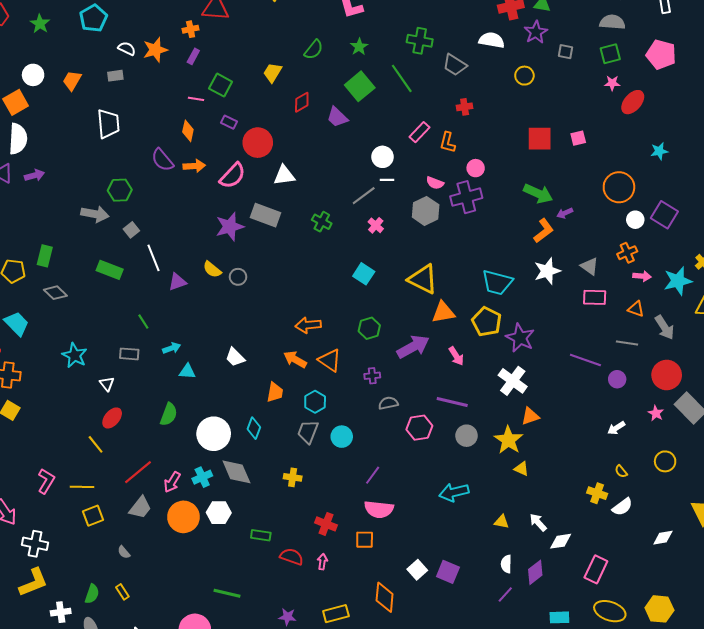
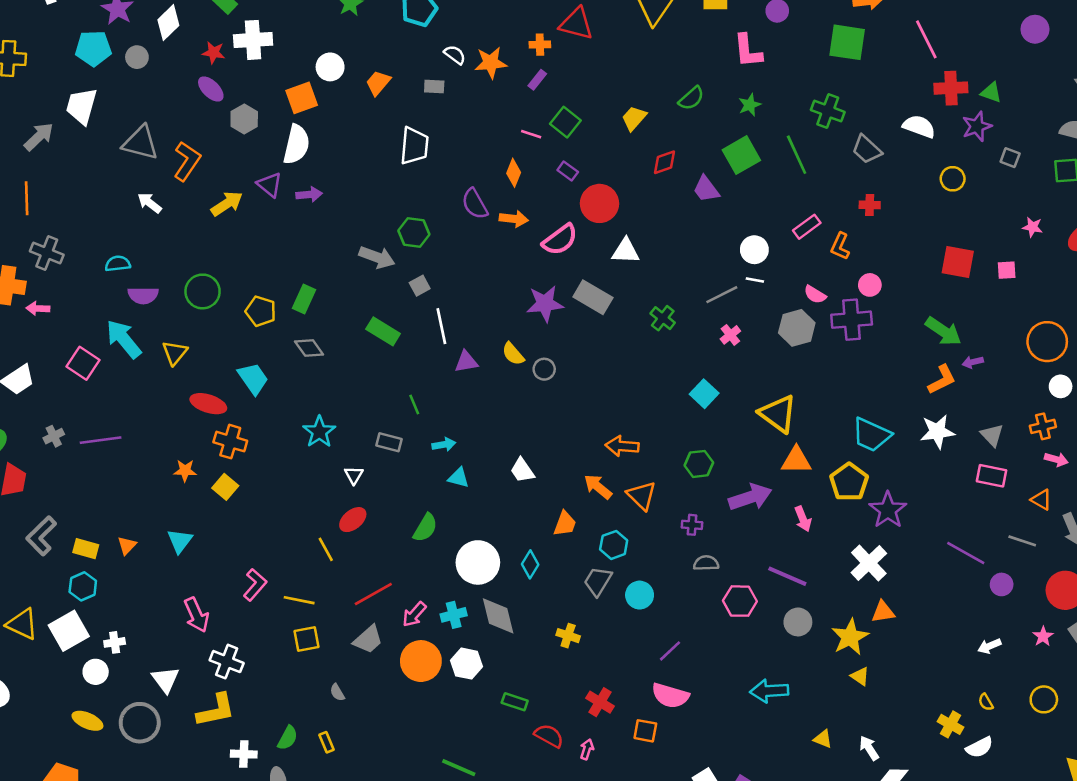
pink star: (612, 83) -> (1032, 227), moved

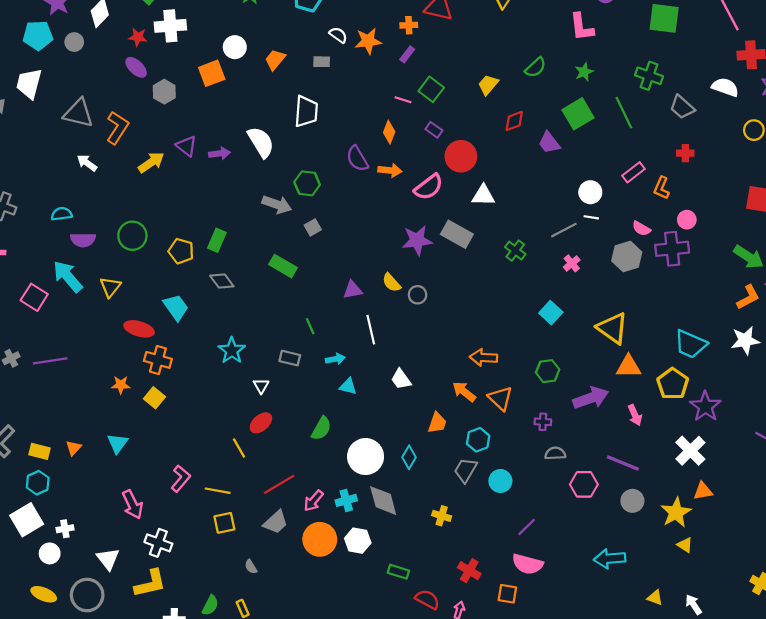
white semicircle: (296, 145) -> (261, 142), moved, turned -44
white line: (441, 326) -> (371, 330), moved

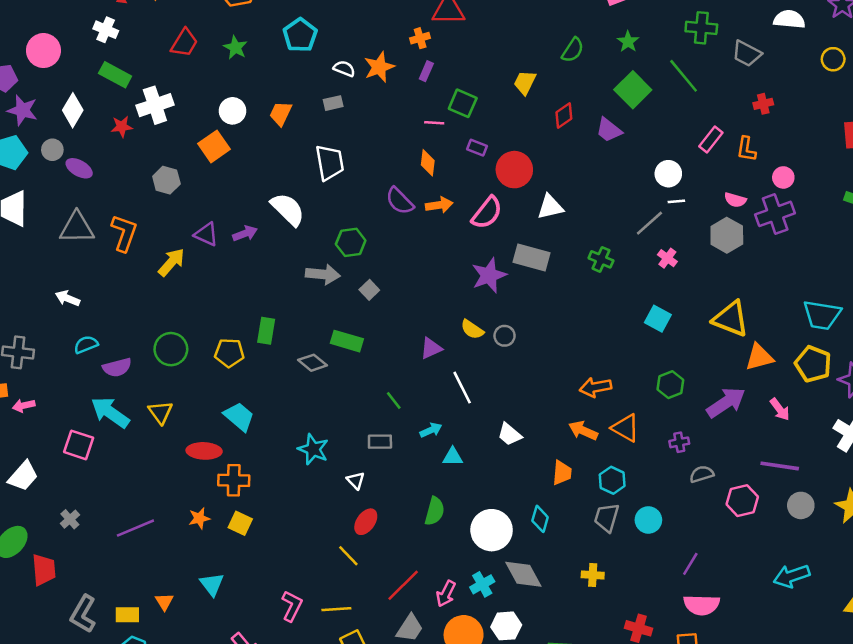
purple ellipse: (136, 67) -> (79, 168), moved
white arrow: (87, 163) -> (68, 298), moved
gray diamond: (222, 281) -> (313, 363), moved
purple line: (50, 361) -> (135, 528), moved

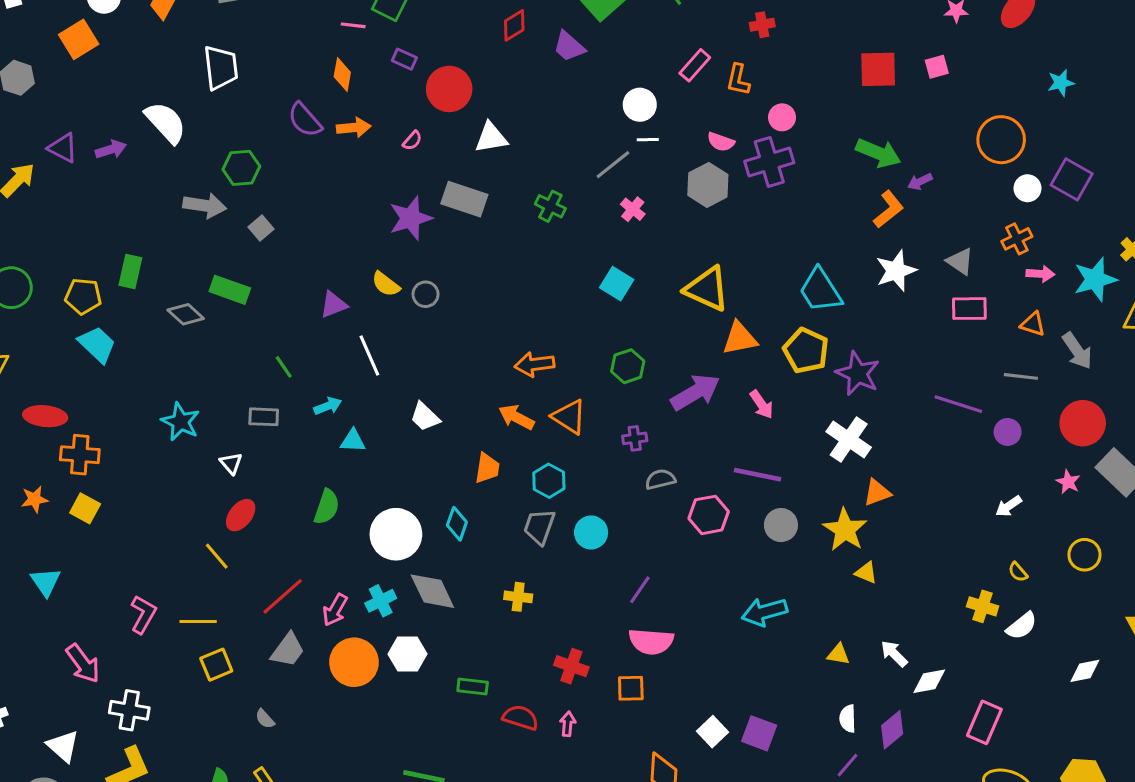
pink semicircle: (487, 213) -> (412, 141), size x0.5
cyan trapezoid: (822, 315) -> (820, 290), turned 45
cyan trapezoid: (239, 417) -> (97, 344), moved

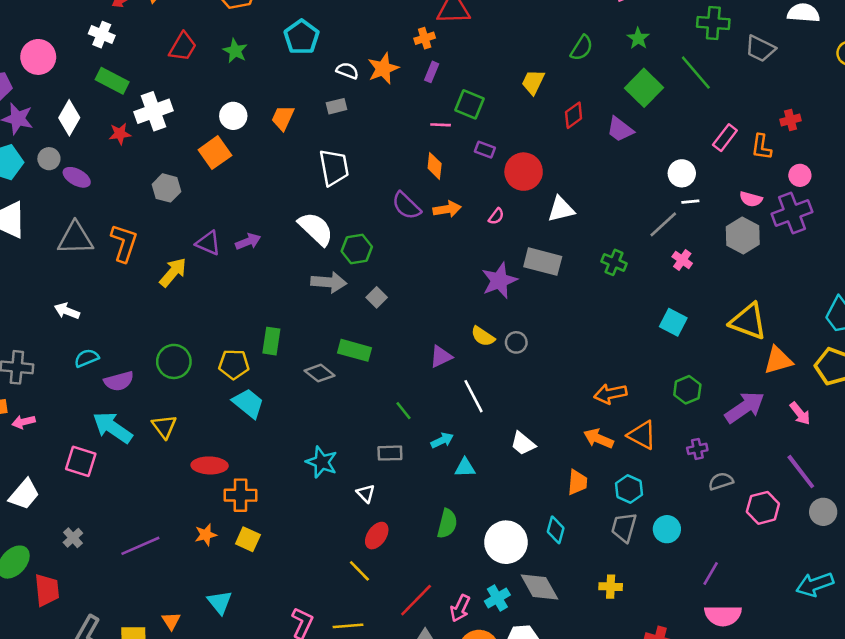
red cross: (762, 25) -> (791, 120), moved
white semicircle: (166, 122) -> (316, 229), moved
purple line: (758, 475) -> (801, 472), turned 45

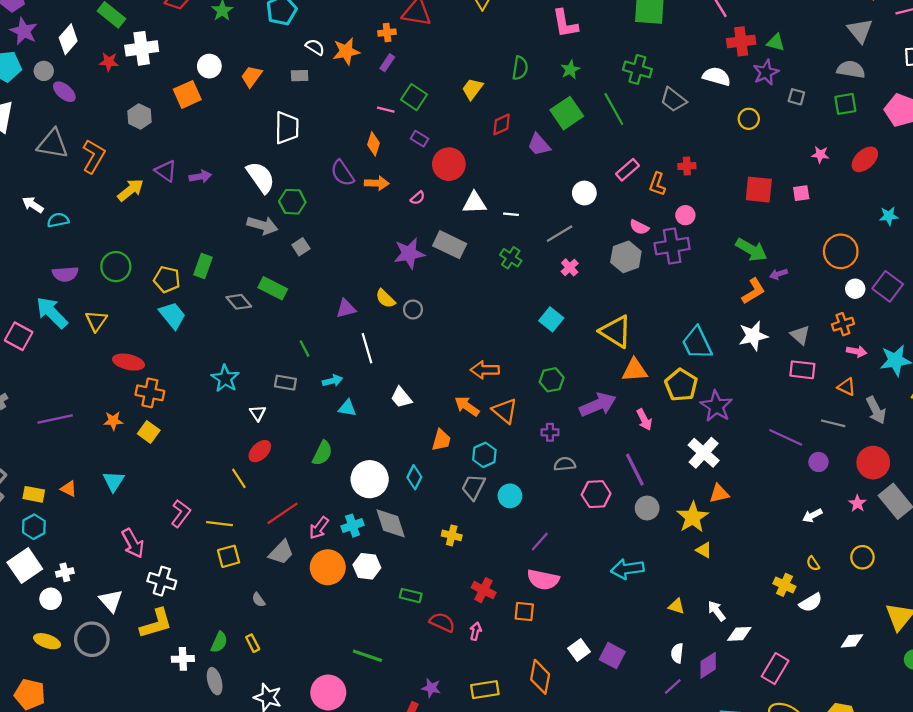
green semicircle: (582, 48) -> (520, 68), turned -35
white line: (690, 202) -> (511, 214), moved
cyan semicircle: (87, 358) -> (58, 220), moved
orange triangle: (171, 621) -> (69, 489), turned -42

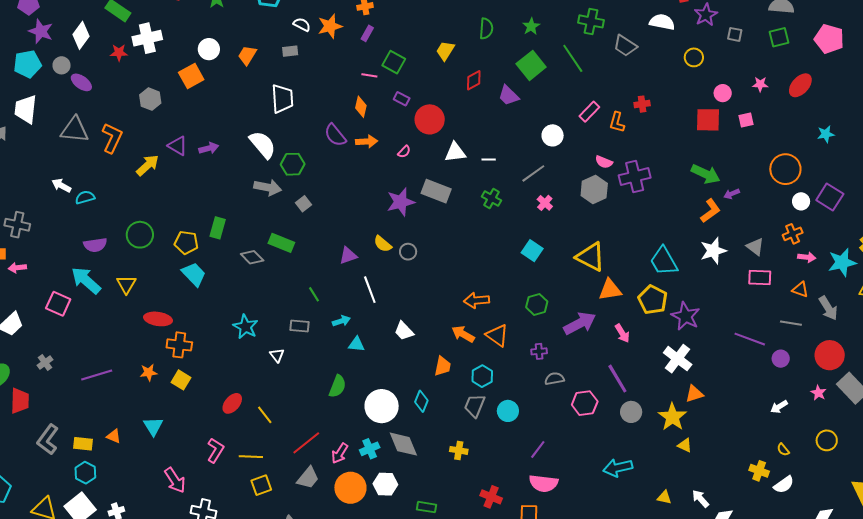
pink circle: (685, 215) -> (723, 93), moved
red ellipse: (260, 451) -> (232, 403), moved

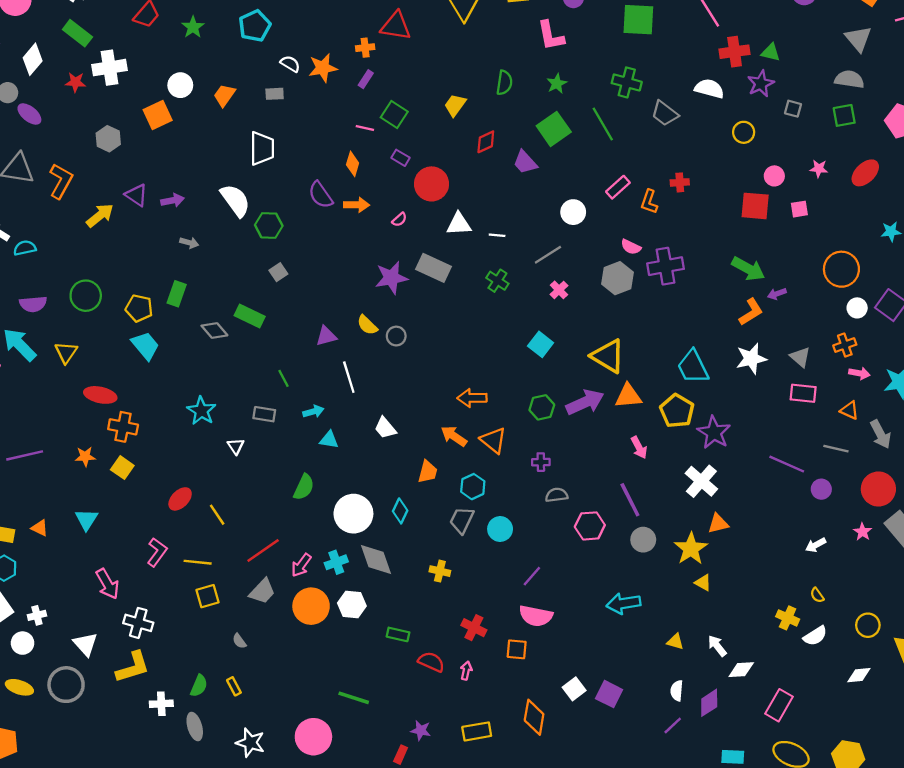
gray arrow: (268, 187) -> (189, 243), moved, size x0.6
purple arrow: (580, 323) -> (585, 402), moved
yellow circle: (827, 440) -> (868, 625), moved

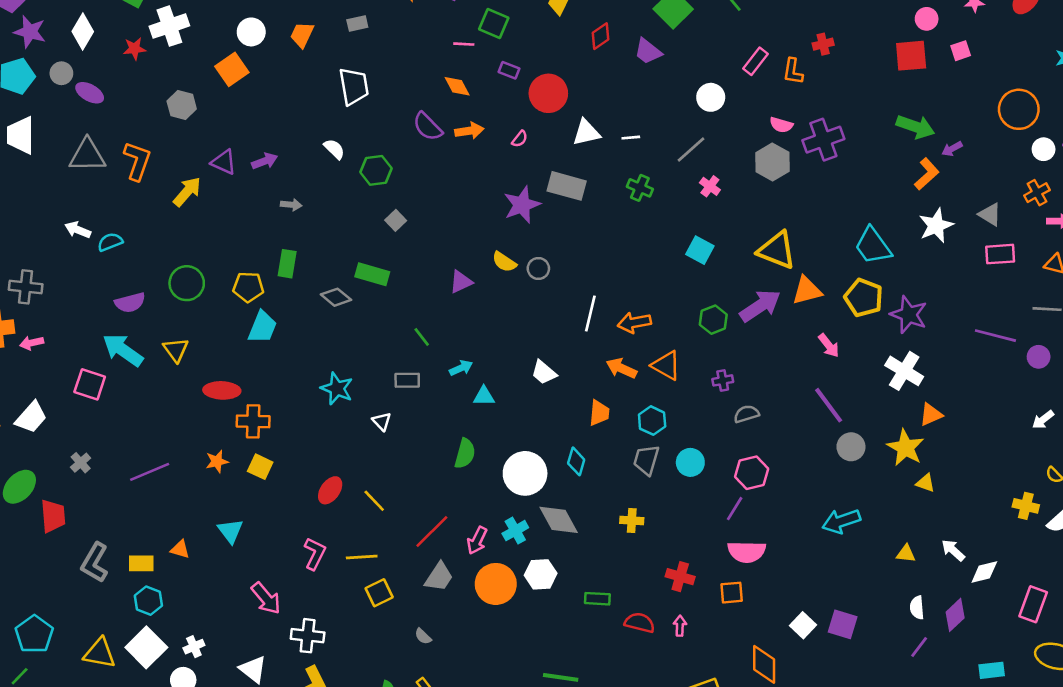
orange diamond: (353, 164) -> (457, 86), turned -35
white semicircle: (235, 200) -> (334, 149), size x0.6
cyan trapezoid: (145, 346) -> (262, 327), turned 72
white line: (349, 377) -> (590, 313), moved, turned 40
pink hexagon: (590, 526) -> (752, 473), moved

